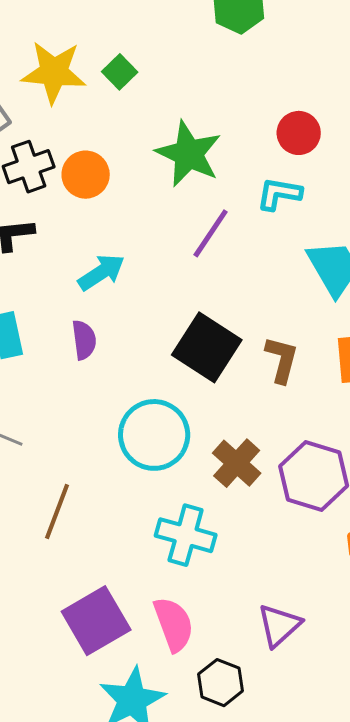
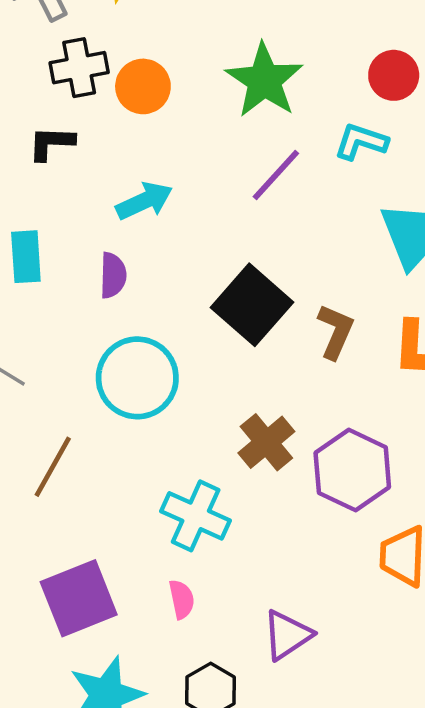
cyan circle: (154, 435) -> (137, 378), moved
pink semicircle: (174, 624) -> (182, 599), moved, size x0.6

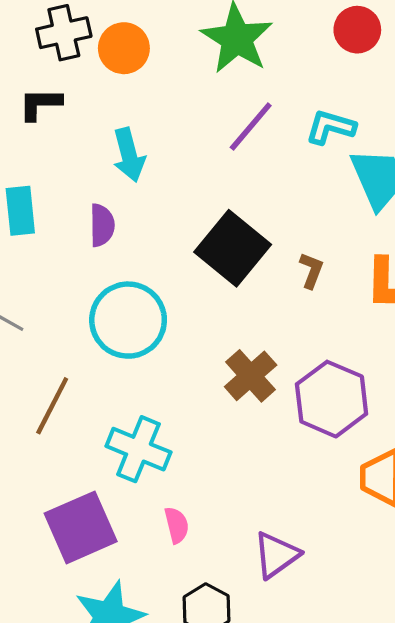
cyan L-shape: (361, 142) -> (331, 127), moved
cyan arrow: (144, 201) -> (129, 155), turned 102
brown L-shape: (336, 332) -> (311, 270), size x0.7
cyan cross: (196, 516) -> (138, 449), moved

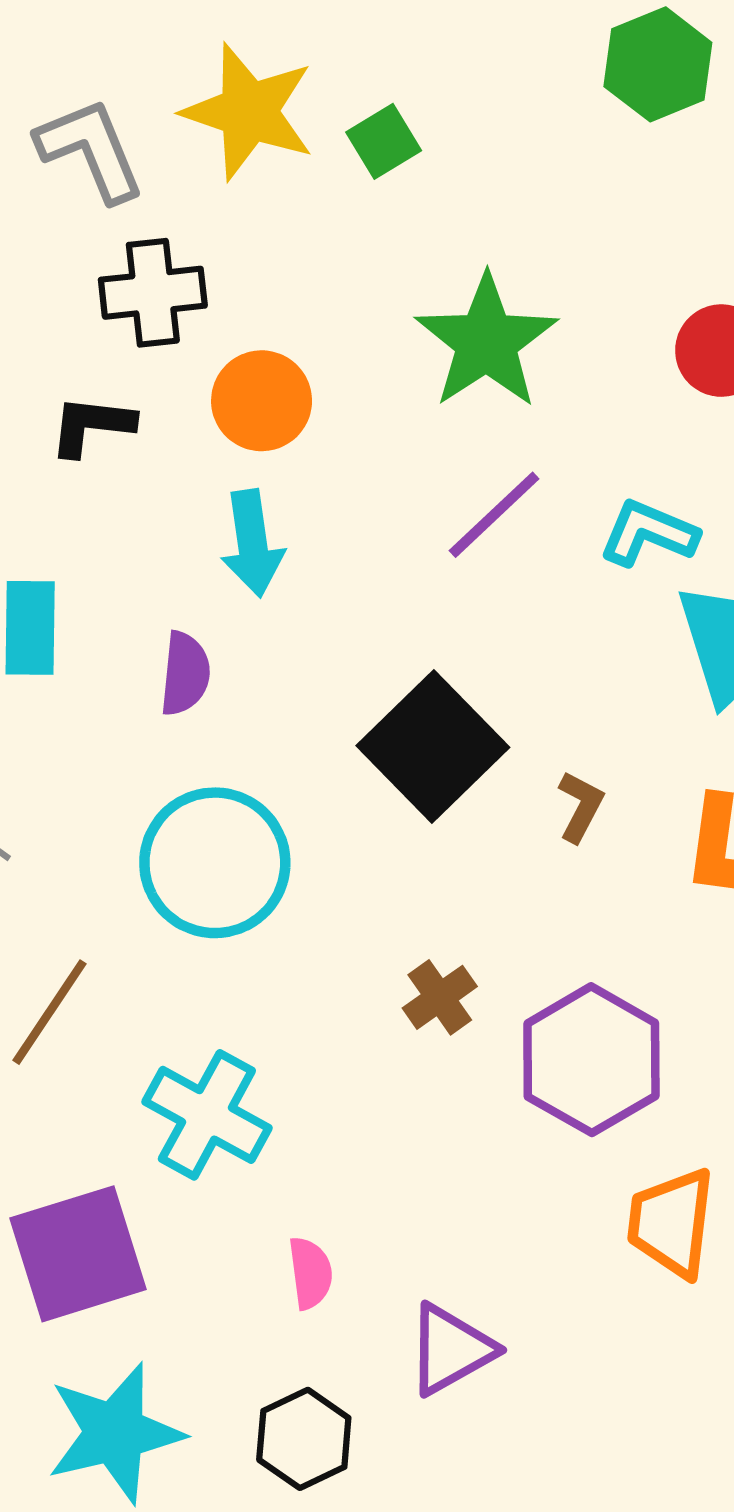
orange circle: (124, 48) -> (262, 401), moved
brown cross: (251, 376) -> (440, 997), size x0.7
pink semicircle: (177, 525) -> (310, 1273), moved

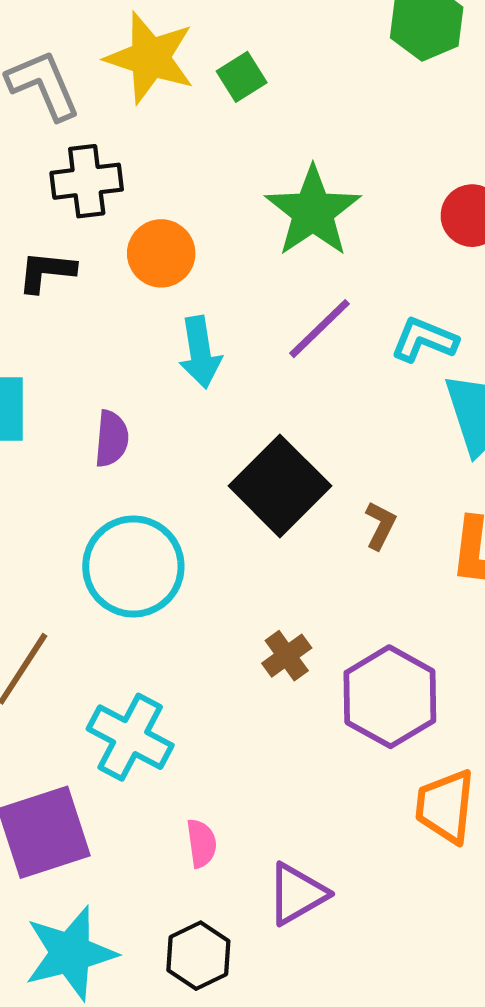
cyan arrow: (252, 543) -> (200, 352), moved

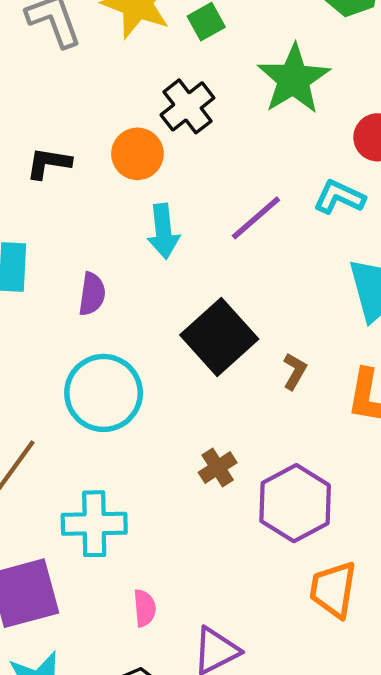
black cross: (87, 181) -> (187, 106), moved, turned -34
green star: (313, 212) -> (294, 79), moved
cyan L-shape: (424, 340) -> (339, 197), moved
cyan cross: (130, 737) -> (94, 524), turned -32

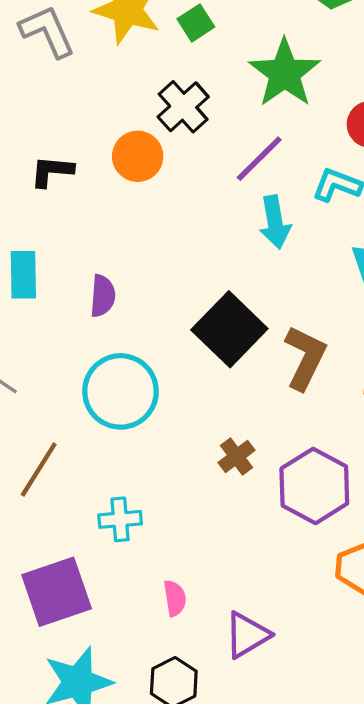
purple line: (256, 218) -> (259, 159), moved
cyan arrow: (163, 231) -> (275, 222), moved
brown L-shape: (295, 371) -> (305, 358), size x1.8
cyan cross: (94, 524) -> (120, 519), size x0.7

